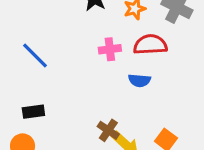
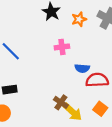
red semicircle: (150, 45) -> (97, 80), moved

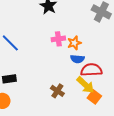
orange star: (79, 19) -> (74, 43), moved
yellow arrow: (73, 112) -> (85, 85), moved

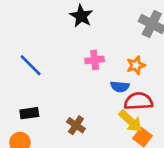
orange star: (74, 43) -> (136, 65), moved
brown cross: (57, 91) -> (76, 125), moved

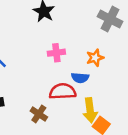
red semicircle: (139, 101) -> (63, 91), moved
yellow arrow: (131, 121) -> (90, 110), turned 40

